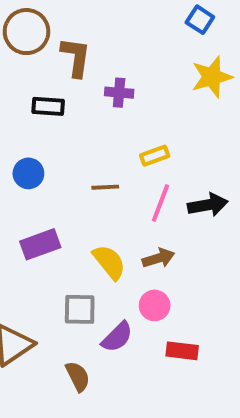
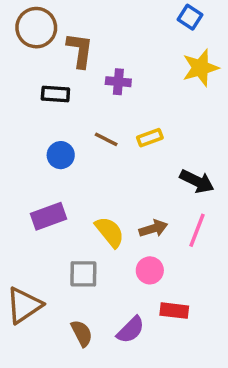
blue circle: (28, 173) -> (61, 155), moved
brown line: (105, 187) -> (106, 139), moved, turned 30
pink line: (160, 203) -> (197, 230), moved
black arrow: (208, 205) -> (197, 181), turned 36
purple semicircle: (117, 337) -> (131, 330), moved

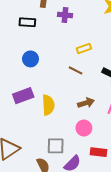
brown line: (106, 139) -> (76, 70), moved
yellow semicircle: (110, 232) -> (48, 105), moved, turned 36
gray square: (83, 274) -> (56, 146), moved

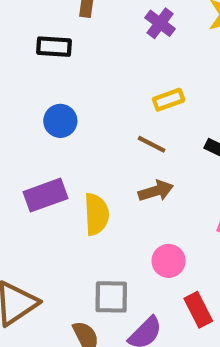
purple cross: (65, 15) -> (160, 23), moved, turned 32
brown arrow: (86, 103) -> (156, 191), moved
red rectangle: (99, 152) -> (198, 310), turned 56

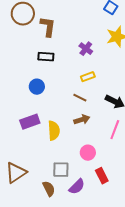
purple cross: (160, 23) -> (86, 49), moved
black rectangle: (54, 47) -> (46, 57), moved

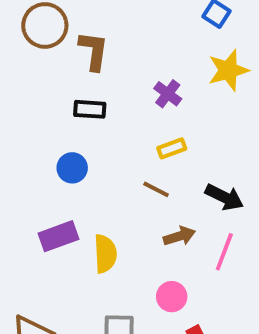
brown arrow: (82, 120) -> (179, 236), moved

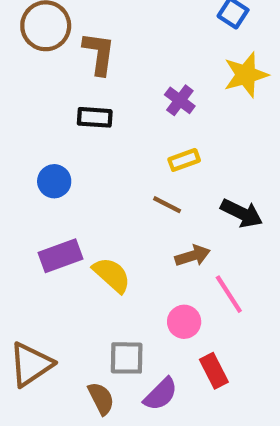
blue circle: (72, 168) -> (54, 181), moved
pink line: (224, 252) -> (229, 294), moved, turned -54
yellow semicircle: (105, 254) -> (112, 275), turned -45

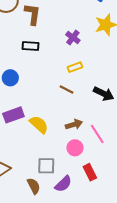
brown arrow: (193, 256) -> (74, 124), moved

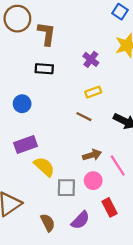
yellow semicircle: (39, 124) -> (44, 167), moved
gray square: (46, 166) -> (66, 188), moved

